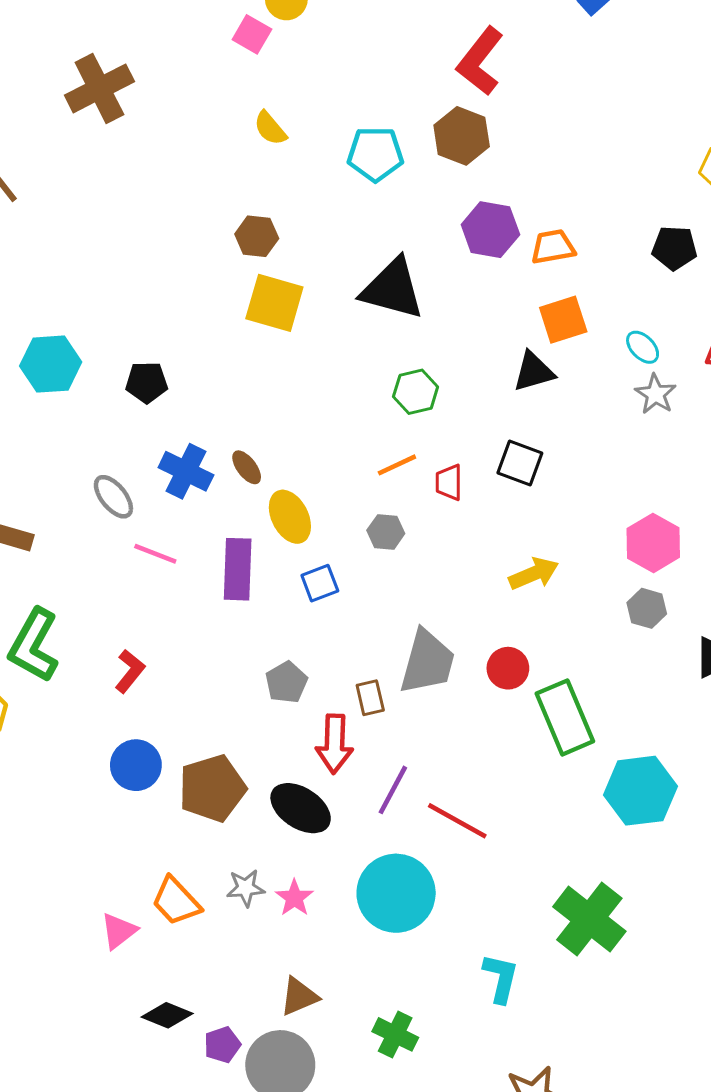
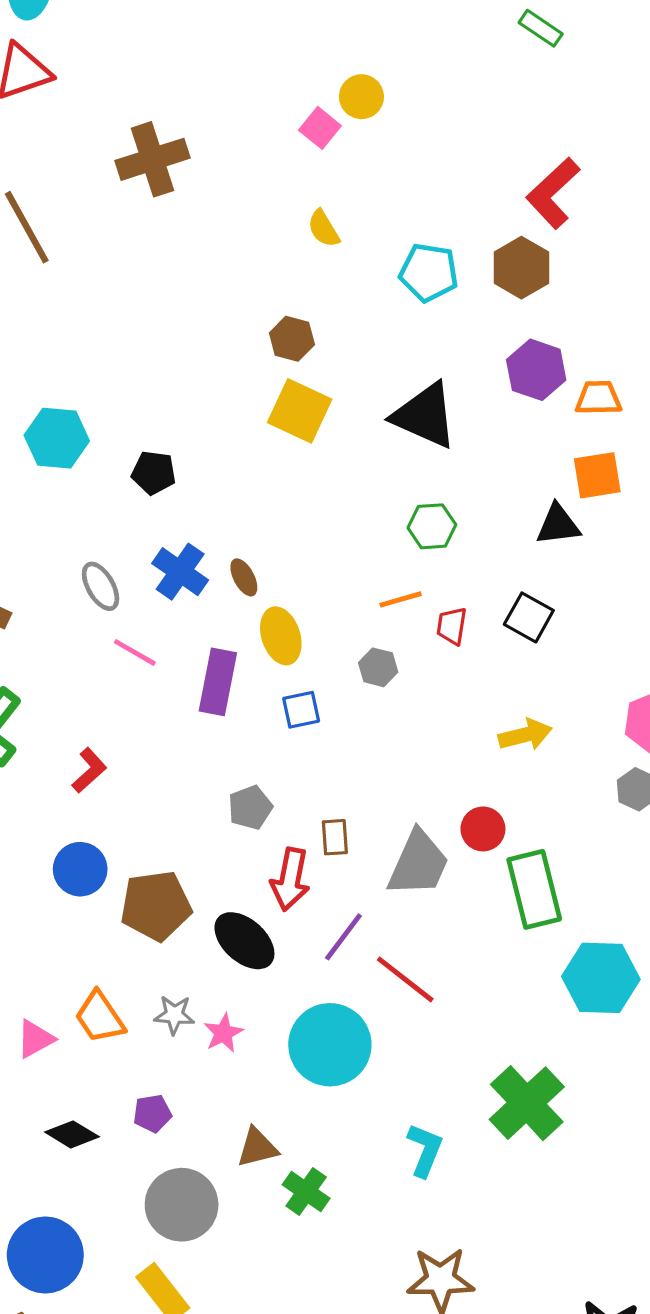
gray trapezoid: (427, 662) -> (418, 863), moved
brown triangle: (299, 996) -> (257, 1148), moved
purple pentagon: (222, 1045) -> (152, 1113), moved

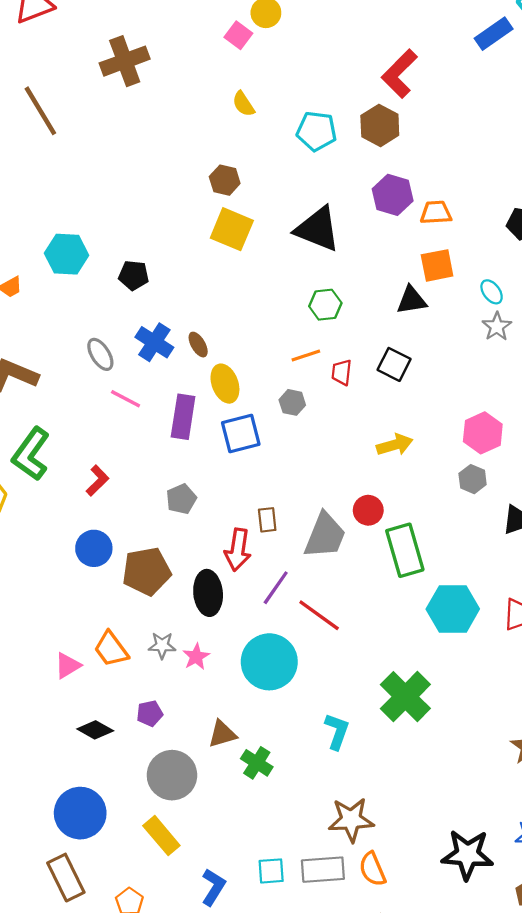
blue square: (301, 710) -> (241, 434), size x1.5
gray pentagon: (250, 808) -> (181, 499), moved
black ellipse: (244, 941) -> (208, 593), turned 45

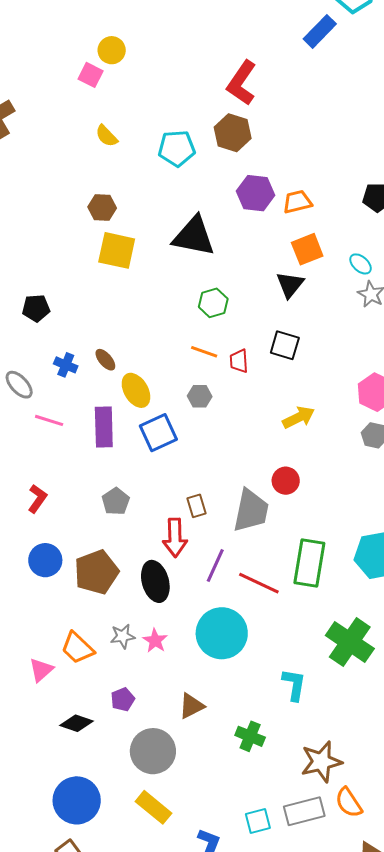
black triangle: (412, 300) -> (290, 285), turned -32
blue cross: (154, 342) -> (66, 365), size x0.7
orange line: (306, 355) -> (204, 352), turned 48
green rectangle: (405, 550) -> (309, 563), moved, turned 36
green cross: (257, 763) -> (250, 736), moved

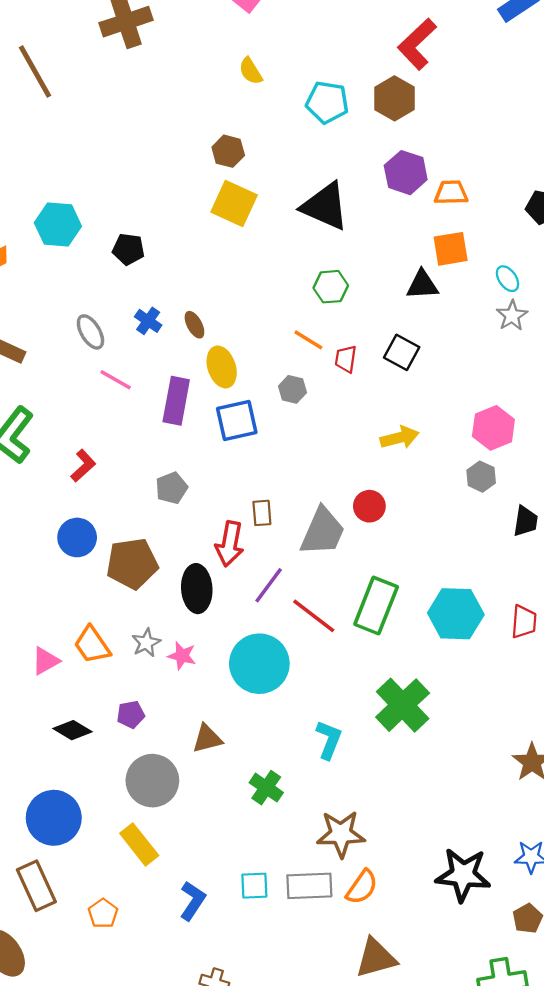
black triangle: (290, 285) -> (422, 285), turned 36
gray star: (123, 636) -> (146, 643), turned -30
pink star: (155, 641) -> (182, 656), turned -30
orange semicircle: (349, 803) -> (362, 887), turned -124

